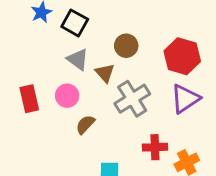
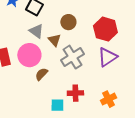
pink circle: (67, 96) -> (29, 55), size x1.5
red cross: (155, 147) -> (75, 93), moved

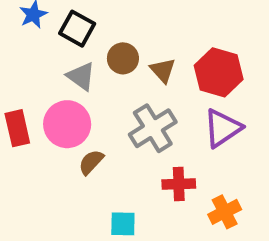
brown circle: (68, 22) -> (123, 58), moved
brown triangle: (54, 40) -> (163, 70), moved
red cross: (75, 93) -> (179, 184), moved

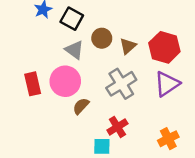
brown triangle: (163, 70) -> (128, 46), turned 30
red cross: (179, 184) -> (117, 127), moved, turned -30

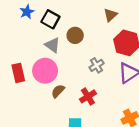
brown triangle: (128, 46) -> (110, 15), moved
gray cross: (121, 84) -> (97, 65), moved, size x0.6
red cross: (117, 127) -> (88, 96), moved

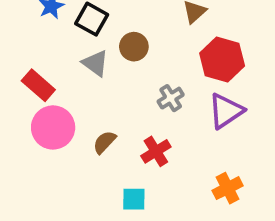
pink circle: (45, 71) -> (53, 127), moved
red rectangle: (18, 73) -> (38, 85), moved, turned -36

